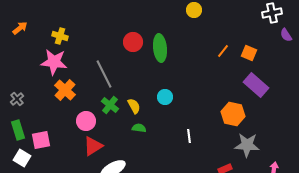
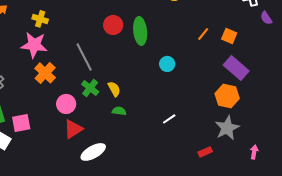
cyan circle: (165, 97) -> (167, 64), moved
orange hexagon: (233, 114) -> (227, 96), moved
white line: (189, 136) -> (169, 119), turned 64
gray star: (247, 145) -> (227, 128), turned -30

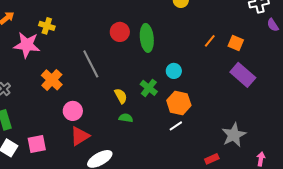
pink star: (34, 45) -> (27, 45), moved
green cross: (90, 88) -> (149, 88), moved
orange hexagon: (227, 96) -> (179, 103), moved
pink square: (21, 123) -> (37, 144), moved

